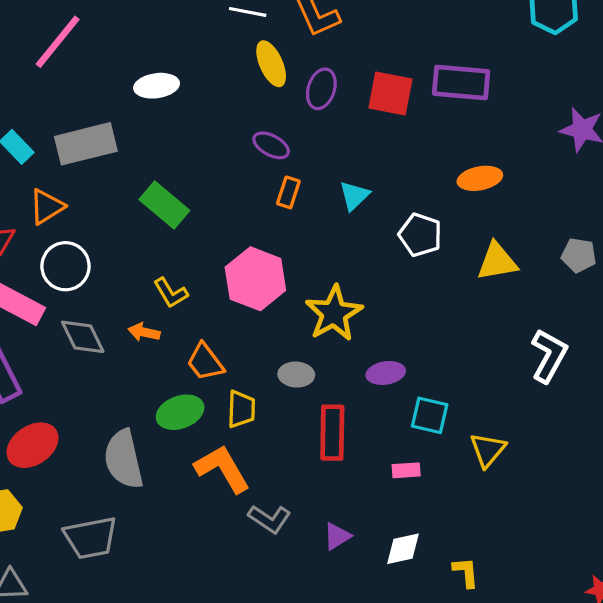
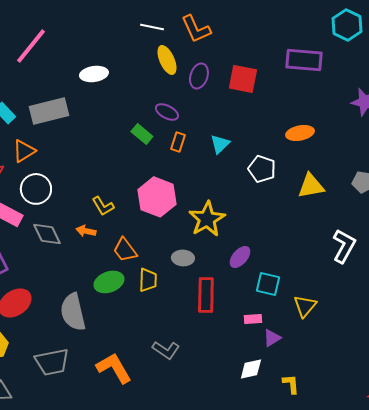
purple rectangle: (461, 83) -> (304, 60), moved
green rectangle: (164, 205) -> (142, 134), moved, size x0.7
purple ellipse: (386, 373) -> (240, 257), turned -40
orange L-shape: (222, 469) -> (114, 368), moved
purple triangle: (337, 536) -> (272, 338), moved

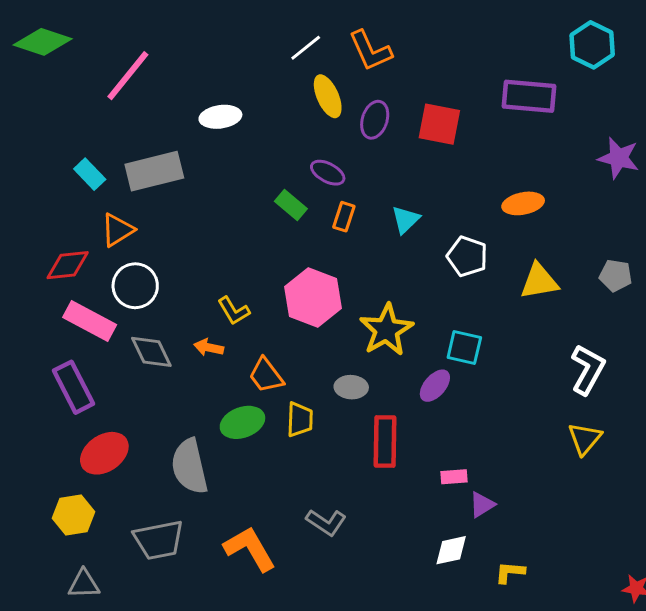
white line: (152, 27) -> (306, 48), turned -50
cyan square: (268, 284) -> (464, 347), moved
yellow triangle: (305, 306) -> (585, 439), moved
yellow L-shape: (291, 384) -> (510, 572), turned -80

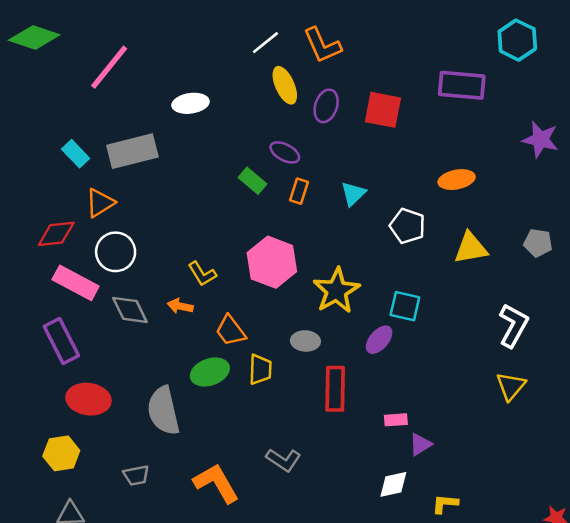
red ellipse: (104, 453) -> (88, 399), turned 42
gray trapezoid: (159, 540) -> (136, 475), size x0.6

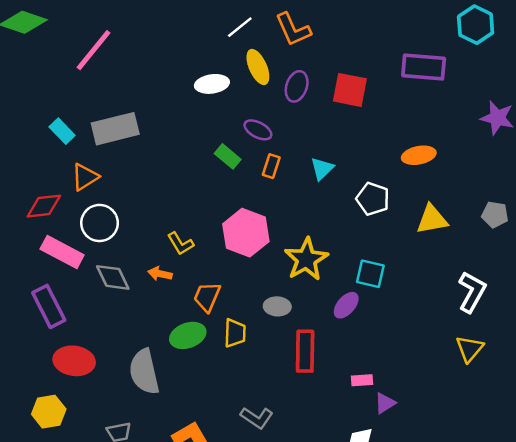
white ellipse: (191, 103) -> (212, 84), moved
orange trapezoid: (231, 331) -> (207, 297), turned 60

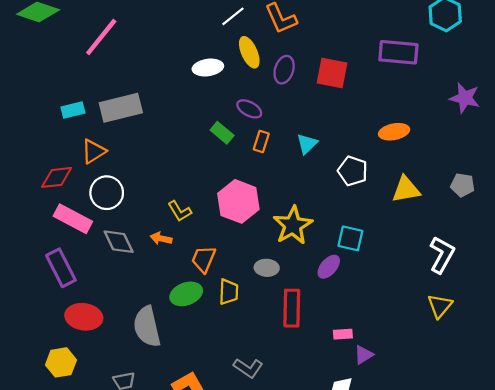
cyan rectangle: (62, 131) -> (73, 110), turned -60

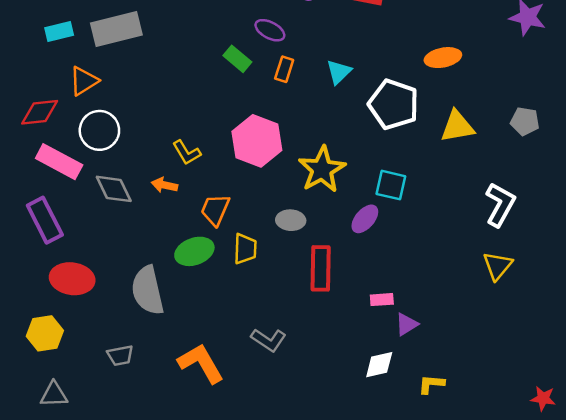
white pentagon: (353, 171) -> (393, 104), size x1.4

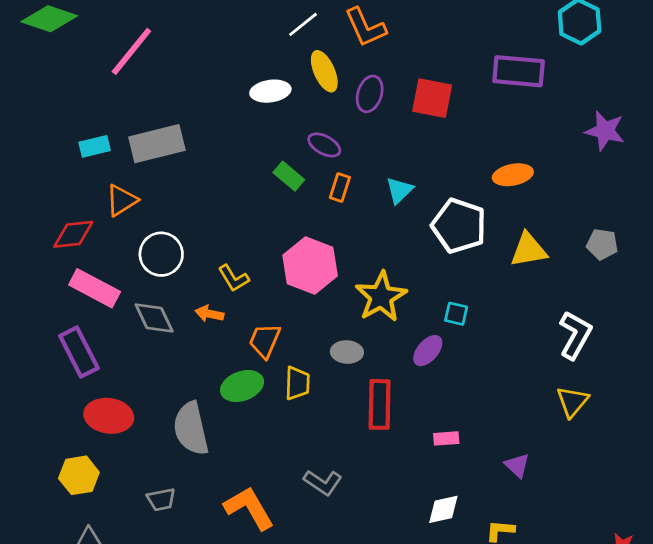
white circle: (99, 130) -> (161, 254), moved
cyan square: (391, 185) -> (456, 314), size x0.7
purple triangle: (407, 324) -> (517, 465), moved, turned -45

